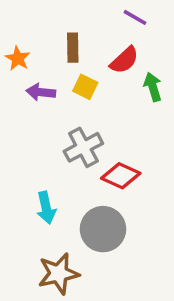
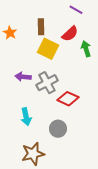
yellow square: (85, 87) -> (48, 49), size x1.5
purple arrow: (41, 92) -> (23, 77), moved
gray circle: (103, 229) -> (58, 129), size x0.7

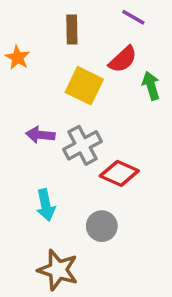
brown rectangle: (41, 27) -> (72, 29), moved
brown star: (33, 154) -> (58, 270), turned 30

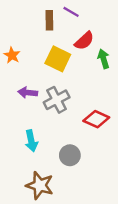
purple line: (133, 17) -> (71, 12), moved
orange star: (18, 58) -> (12, 55), moved
red diamond: (119, 173) -> (96, 119), moved

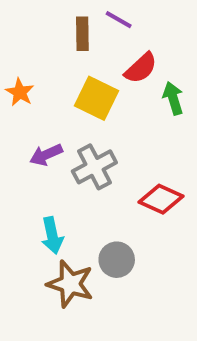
purple arrow: (28, 93) -> (46, 155), turned -30
brown star: (40, 185) -> (70, 284), moved

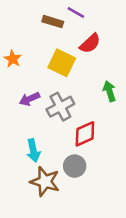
brown rectangle: (82, 34) -> (53, 22), turned -72
green arrow: (173, 98) -> (109, 91), moved
red diamond: (161, 199) -> (85, 134), moved, turned -48

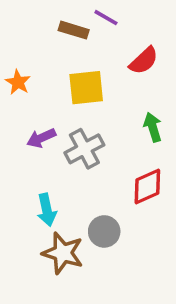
red semicircle: (90, 43) -> (144, 61), moved
yellow square: (62, 63) -> (86, 88), turned -32
red diamond: (85, 134) -> (147, 187), moved

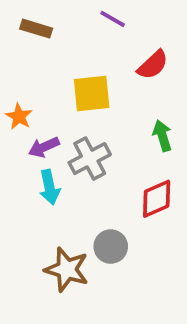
brown rectangle: (74, 30) -> (36, 29), moved
orange star: (18, 82) -> (19, 116), moved
cyan arrow: (47, 210) -> (50, 187), moved

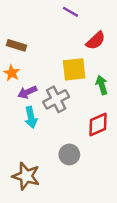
brown rectangle: (36, 29) -> (17, 45), moved
yellow square: (92, 94) -> (74, 69), moved
brown star: (67, 269) -> (26, 176), moved

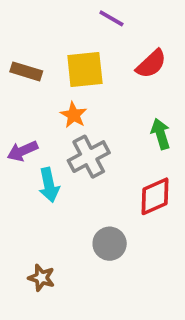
yellow square: (74, 69) -> (85, 70), moved
orange star: (12, 73) -> (74, 115), moved
purple arrow: (27, 92) -> (22, 151), moved
brown star: (26, 176) -> (41, 278), size x0.6

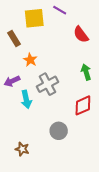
red semicircle: (151, 64) -> (81, 34), turned 96
yellow square: (85, 70) -> (34, 18), moved
brown rectangle: (26, 71) -> (14, 39), turned 42
orange star: (74, 115) -> (30, 60), moved

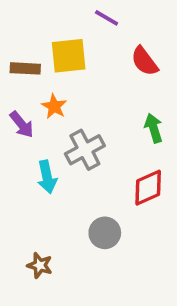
yellow square: (34, 18) -> (69, 56), moved
brown rectangle: (14, 39) -> (25, 68), turned -56
purple arrow: (12, 81) -> (22, 124), moved, turned -105

